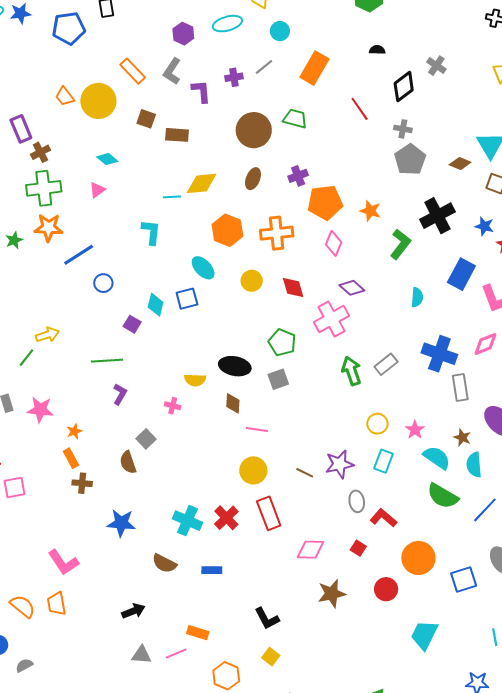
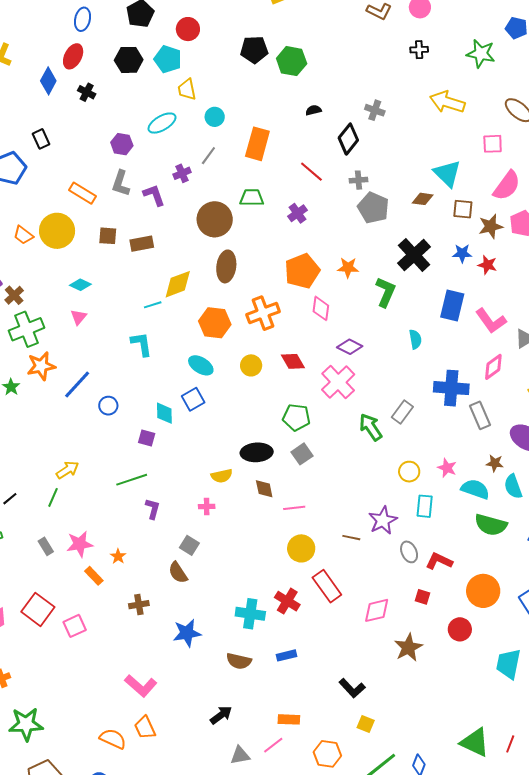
purple cross: (298, 176) -> (297, 213), moved
brown ellipse: (253, 179) -> (226, 266), size x1.4
orange rectangle: (71, 458) -> (94, 576), moved

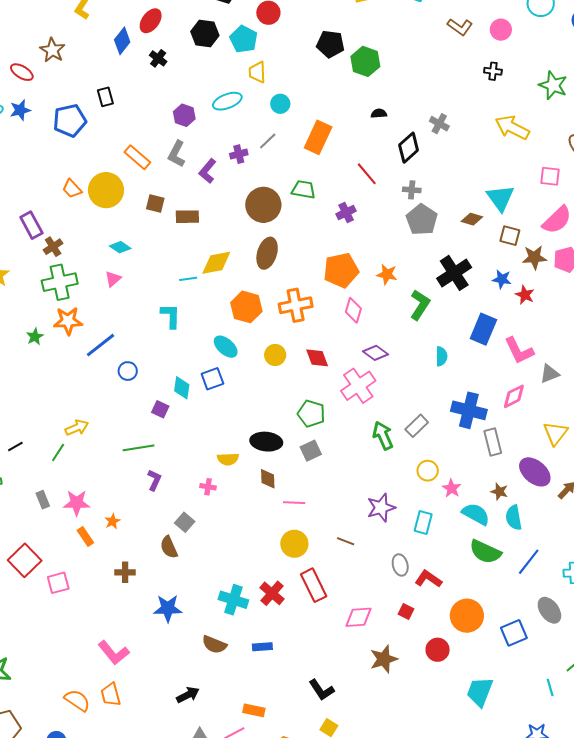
purple L-shape: (154, 195) -> (208, 171), turned -130
yellow circle: (409, 472) -> (428, 471), moved
purple star: (383, 520) -> (381, 508), moved

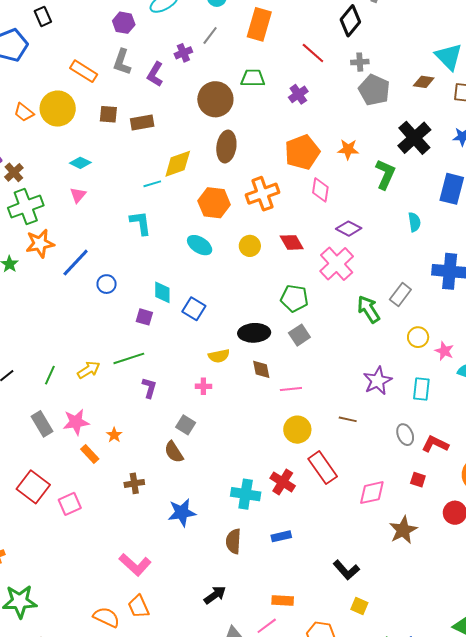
blue square: (212, 379) -> (194, 309), moved, turned -30
yellow arrow: (77, 428) -> (89, 370), moved
gray rectangle: (43, 500) -> (42, 424), size x1.4
brown semicircle: (214, 645) -> (233, 541), turned 80

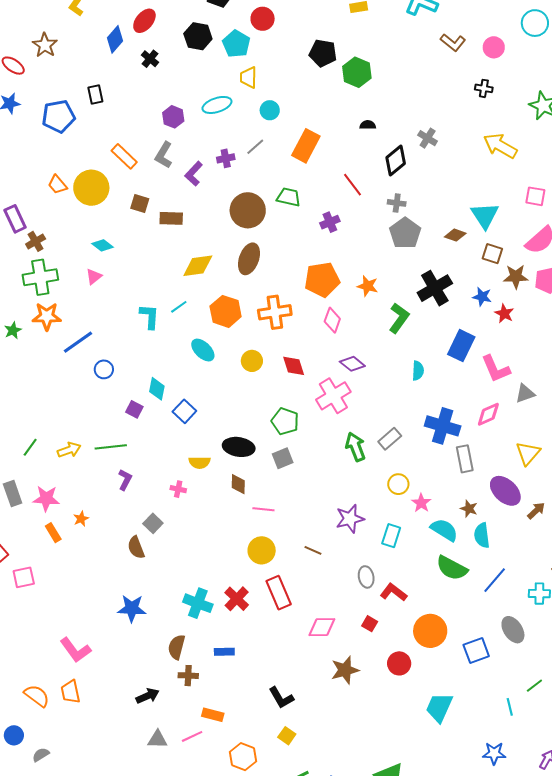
cyan line: (152, 184) -> (179, 307), moved, turned -30
brown cross: (134, 483) -> (188, 676), moved

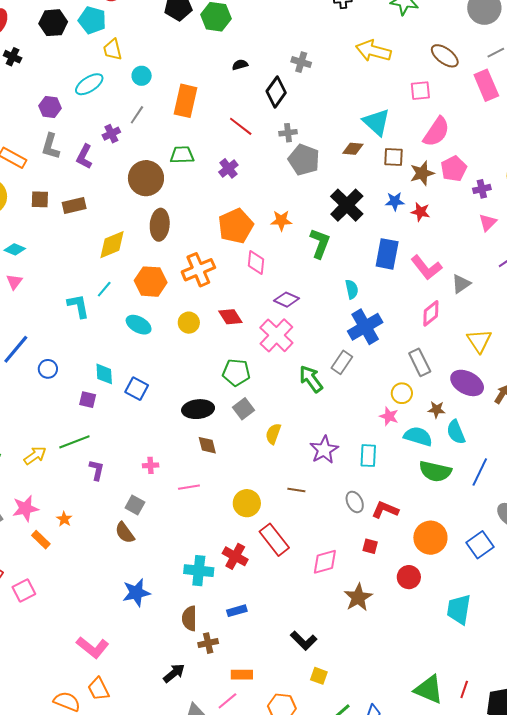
blue cross: (443, 426) -> (365, 327), moved, turned -32
yellow semicircle: (200, 462) -> (273, 434), moved, turned 125
yellow circle: (398, 484) -> (402, 393), moved
pink line: (263, 509) -> (189, 487), moved

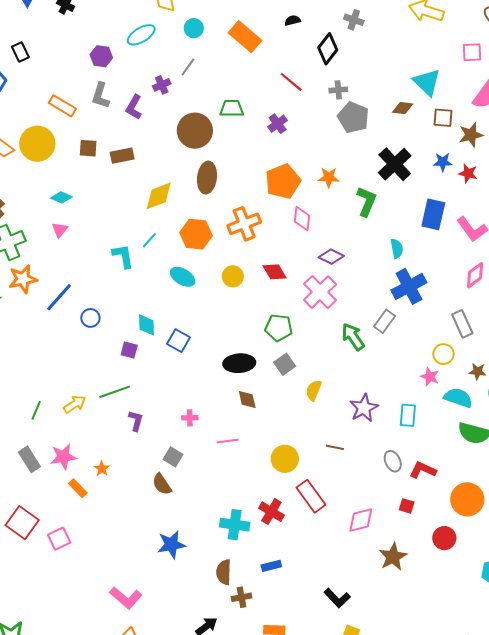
orange rectangle: (185, 101) -> (245, 37), moved, turned -64

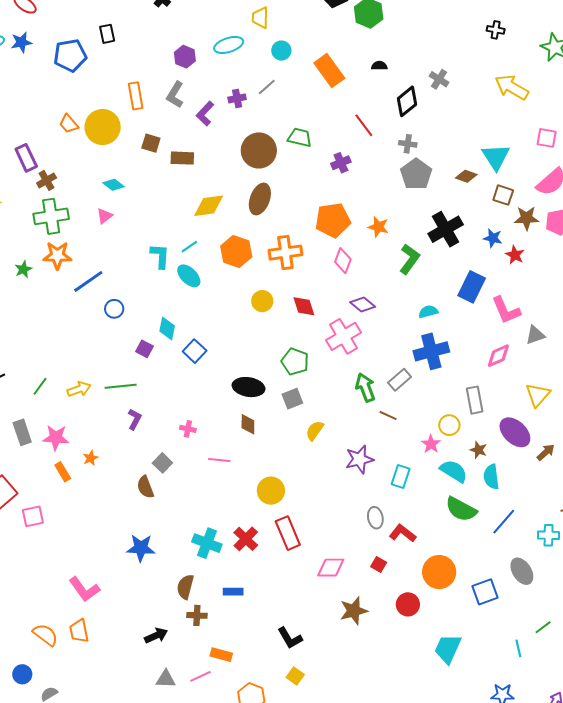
orange rectangle: (62, 106) -> (136, 96), turned 36
cyan semicircle: (397, 248) -> (428, 312), turned -108
cyan ellipse: (183, 277) -> (189, 276), moved
brown line: (335, 447) -> (388, 416), moved

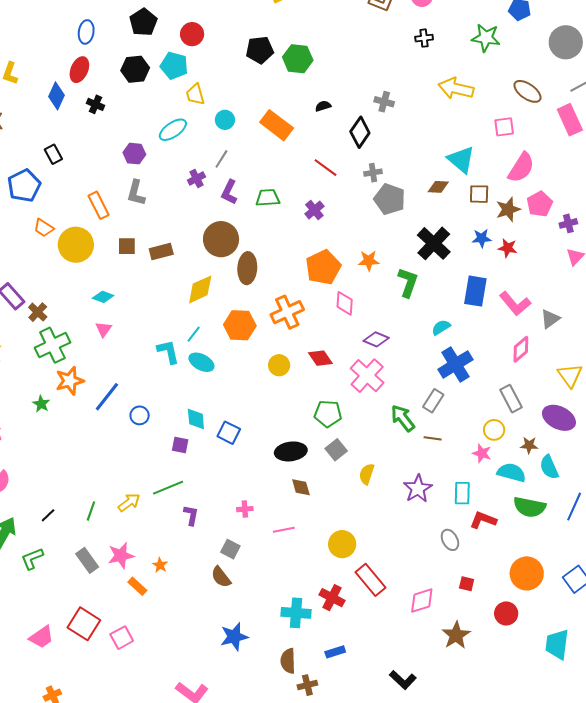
purple L-shape: (205, 114) -> (229, 192), moved
orange trapezoid: (69, 124) -> (44, 228), moved
brown circle: (259, 150) -> (221, 239), moved
red L-shape: (403, 533) -> (483, 520), moved

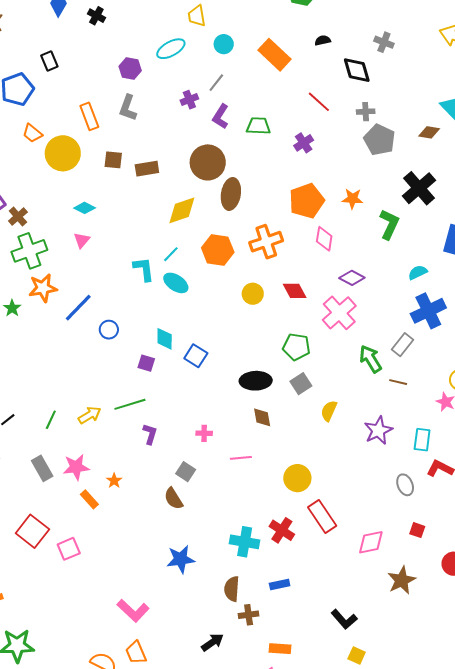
black diamond: (360, 132) -> (357, 70), turned -56

